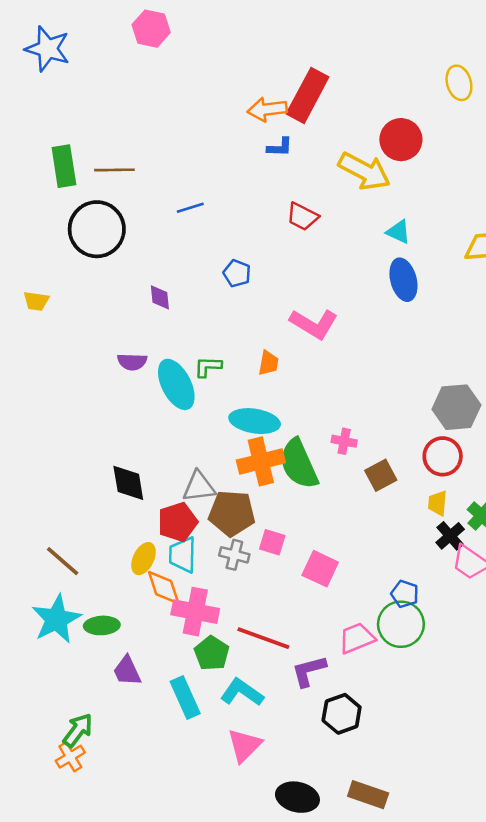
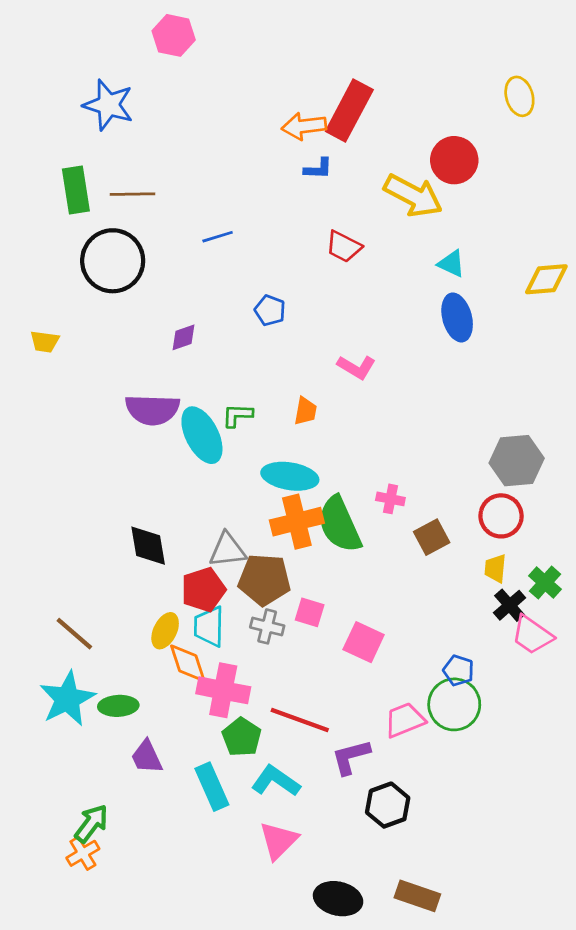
blue star: (48, 49) -> (108, 105), moved
purple diamond: (160, 297) -> (184, 337), turned 76
pink L-shape: (314, 324) -> (356, 367), size x0.7
purple semicircle: (132, 362) -> (152, 410), size x1.6

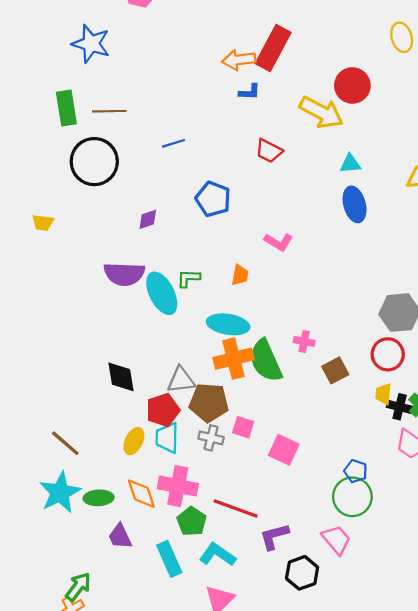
cyan triangle: (451, 264) -> (350, 164), turned -30
blue pentagon: (270, 310) -> (213, 199), size x1.5
black cross: (510, 605) -> (400, 407), moved, turned -35
orange diamond: (188, 663) -> (141, 494), moved
pink trapezoid: (405, 720) -> (336, 540), moved, turned 72

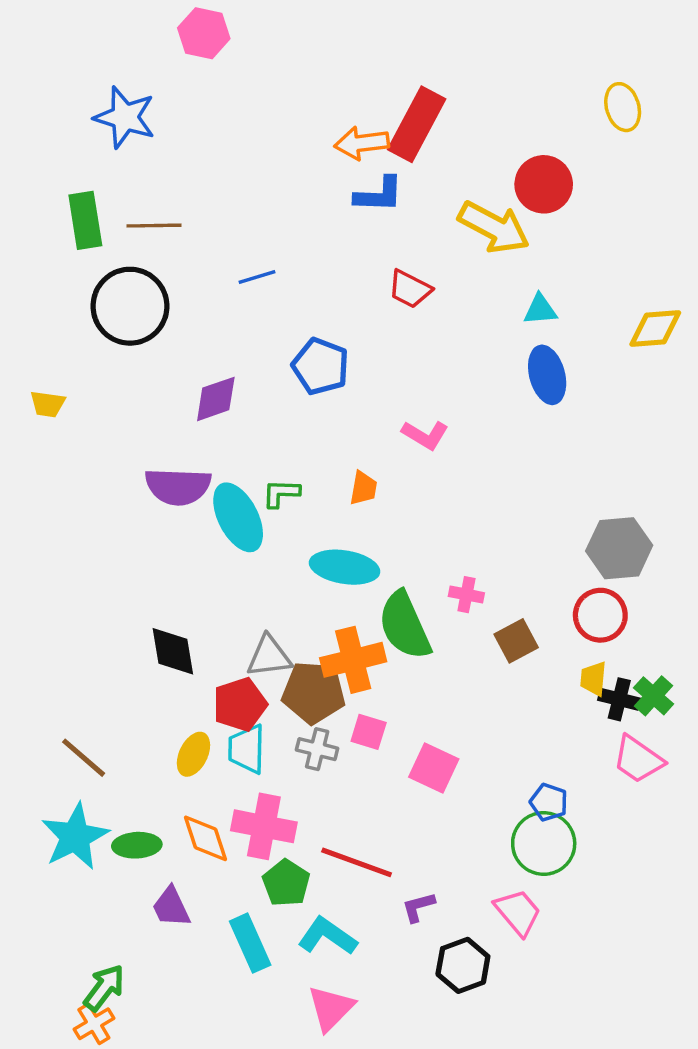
blue L-shape: (250, 92) -> (379, 195), size x1.4
purple diamond: (148, 219) -> (216, 399), size x1.4
orange cross: (233, 359) -> (353, 660), moved
purple L-shape: (274, 536) -> (418, 907), size x0.7

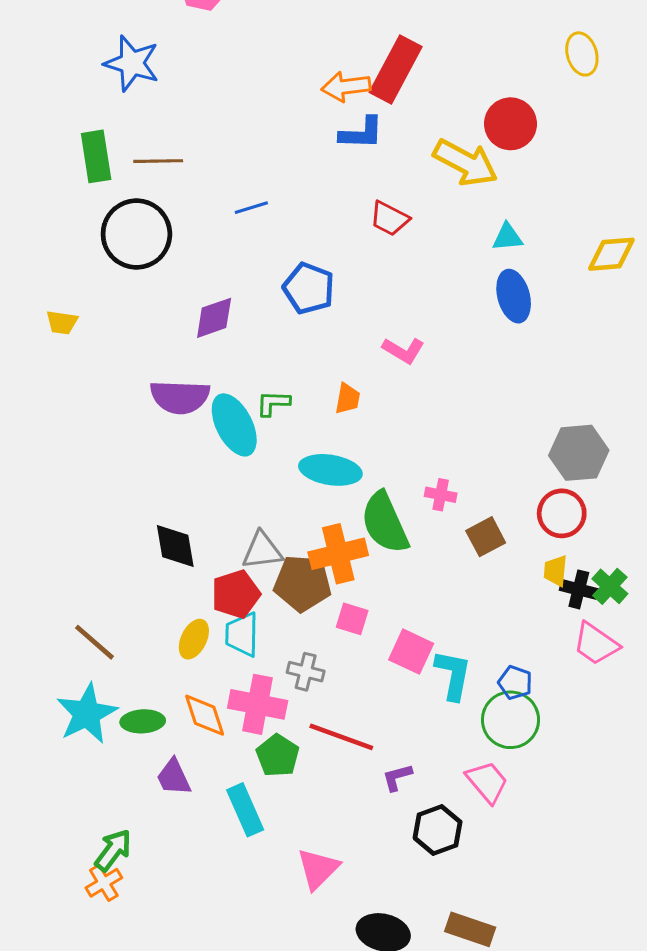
gray cross: (317, 749) -> (306, 672), moved
cyan L-shape: (327, 936) -> (453, 675), moved, turned 66

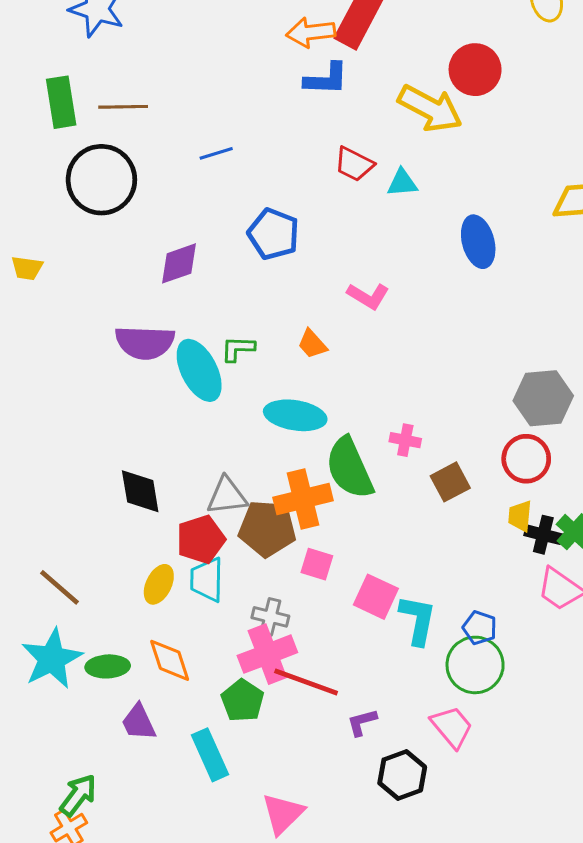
cyan triangle: (507, 237) -> (402, 183), moved
orange trapezoid: (348, 399) -> (312, 344), turned 128
pink cross: (258, 704) -> (267, 654), moved, turned -32

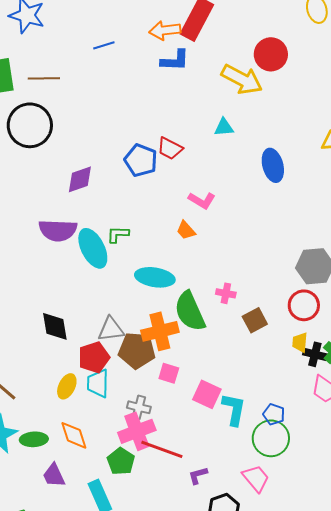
blue line: (216, 153) -> (104, 45), moved
red trapezoid: (354, 164) -> (170, 148), moved
orange trapezoid: (312, 344) -> (186, 230), moved

